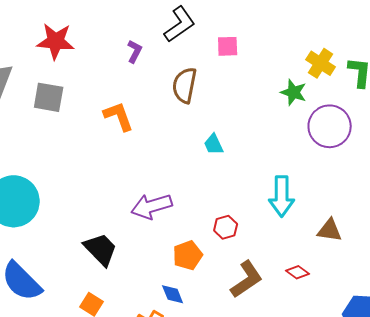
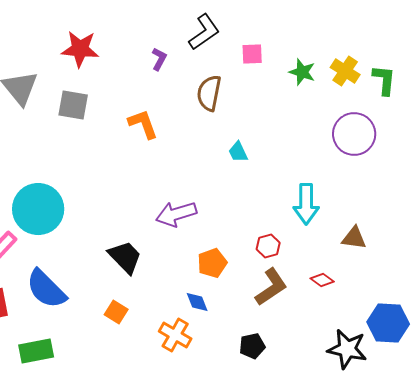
green star: (294, 92) -> (302, 72), moved
red hexagon: (226, 227) -> (268, 246), moved

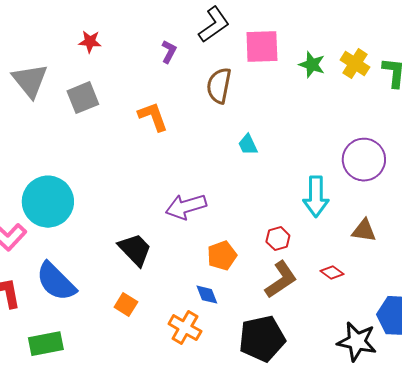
red star: (80, 49) -> (90, 42), size x0.6
pink square: (252, 54) -> (262, 47), size x1.6
gray square: (73, 105) -> (83, 98), turned -32
purple circle: (354, 134) -> (364, 160), moved
black pentagon: (252, 346) -> (262, 339), size x1.8

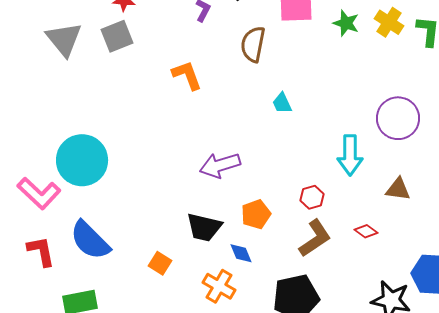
gray square: (83, 98) -> (117, 36), moved
black trapezoid: (135, 250) -> (204, 227), moved, turned 147

